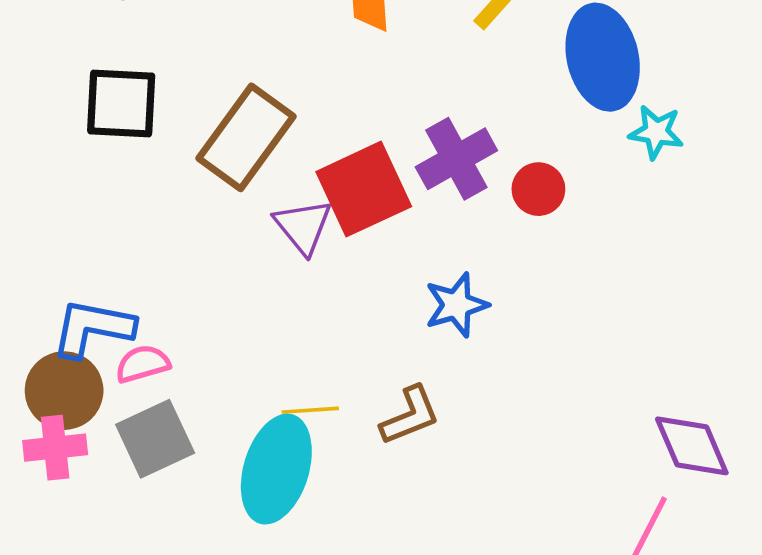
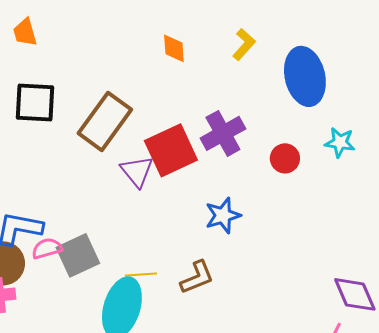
cyan star: (656, 132) -> (340, 142), moved
red circle: (538, 189) -> (285, 158), moved
gray square: (155, 439) -> (78, 255), moved

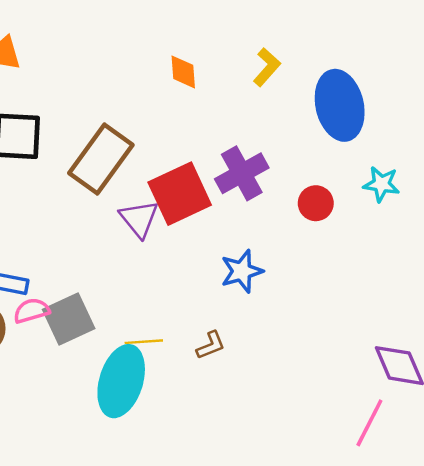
brown L-shape: (197, 277) -> (211, 345), size x0.7

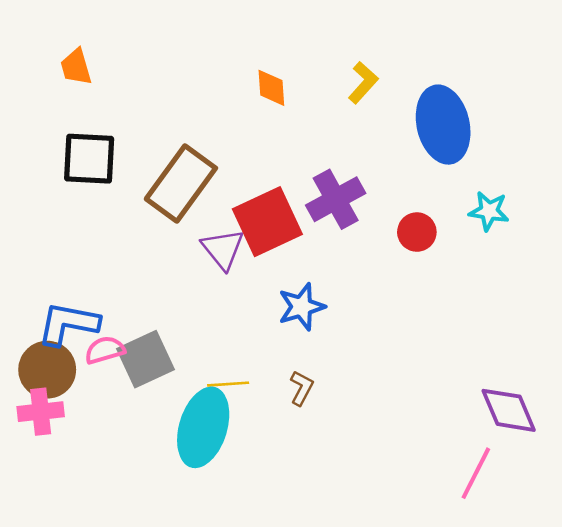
blue star: (242, 271) -> (302, 307), moved
brown L-shape: (211, 345) -> (302, 388), turned -40

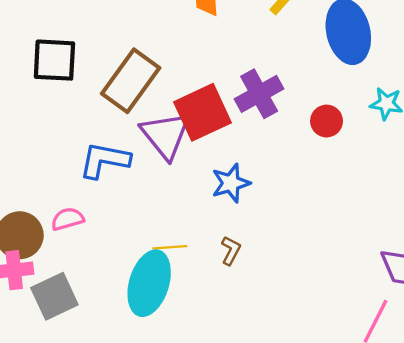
purple triangle: (223, 249) -> (165, 135), size x1.4
blue L-shape: (68, 324) -> (105, 160), moved
gray square: (146, 359) -> (54, 296), moved

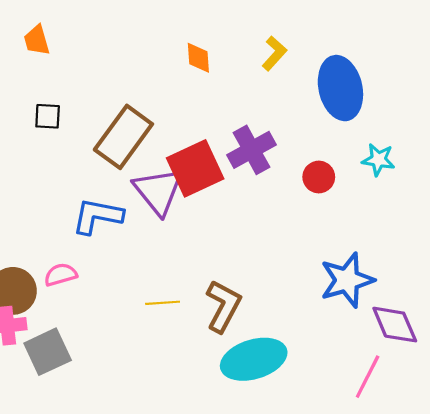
black square: (54, 60) -> (48, 116), size x0.6
blue star: (231, 183) -> (347, 280), moved, size x1.4
brown L-shape: (231, 251) -> (223, 306), size x1.8
cyan ellipse: (149, 283) -> (254, 359), moved, turned 56

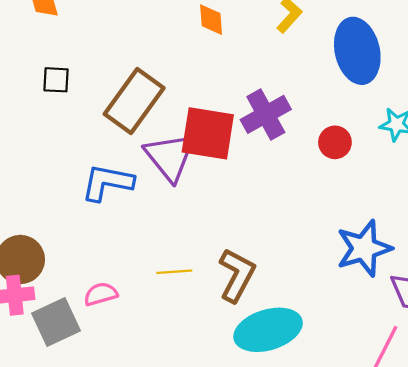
red square: (195, 168) -> (208, 133), turned 34
pink semicircle: (61, 275) -> (101, 294), moved

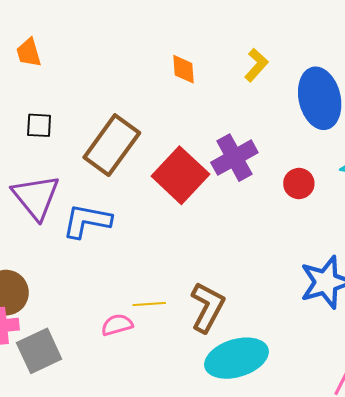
red square: (208, 133) -> (180, 175), turned 34
purple triangle: (170, 157) -> (36, 197), moved
pink semicircle: (101, 294) -> (117, 325), moved

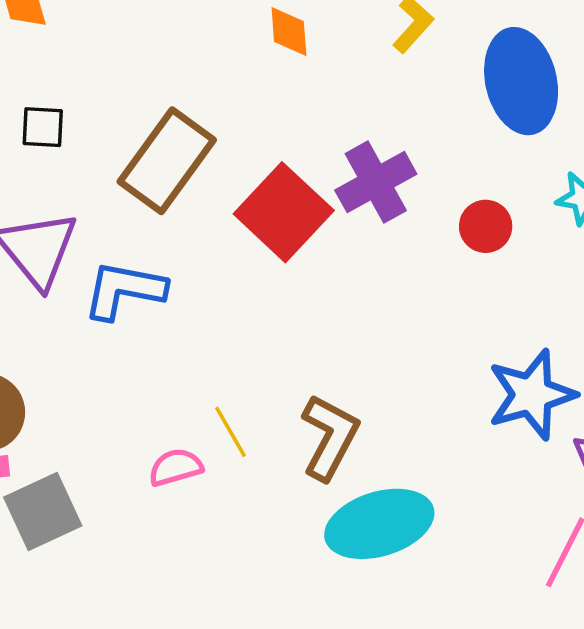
yellow line: (149, 304) -> (231, 432), turned 64

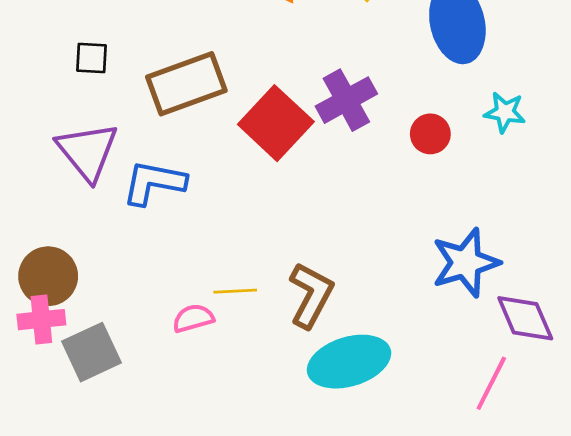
brown rectangle: (167, 161) -> (186, 84), turned 34
yellow line: (231, 432) -> (235, 291), turned -63

